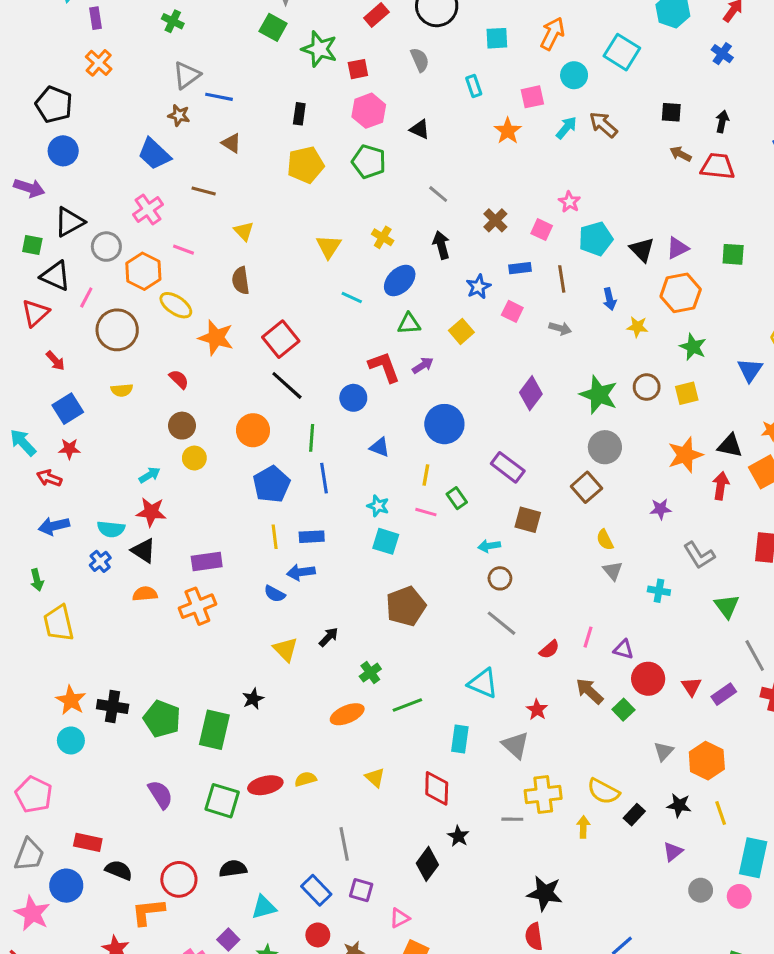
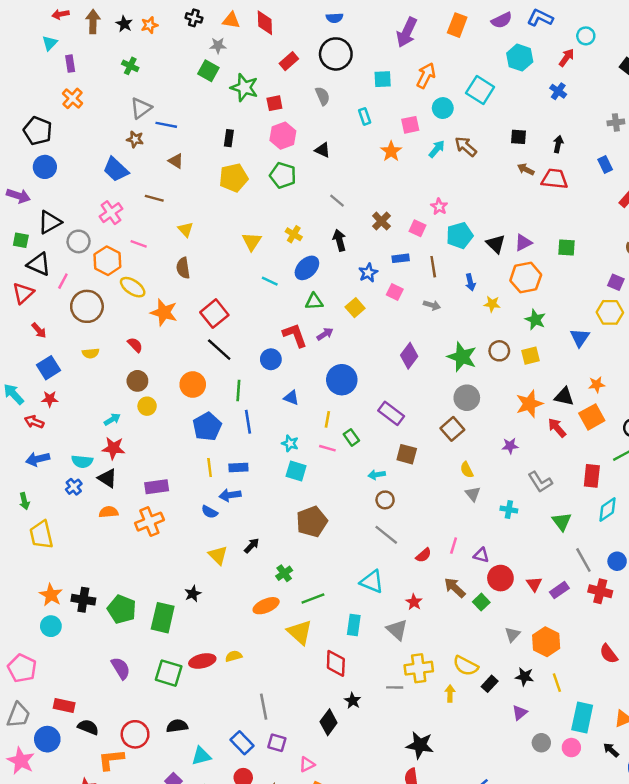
red arrow: (721, 486) -> (557, 428), turned -50
yellow triangle: (375, 778) -> (300, 632), moved, size x1.6

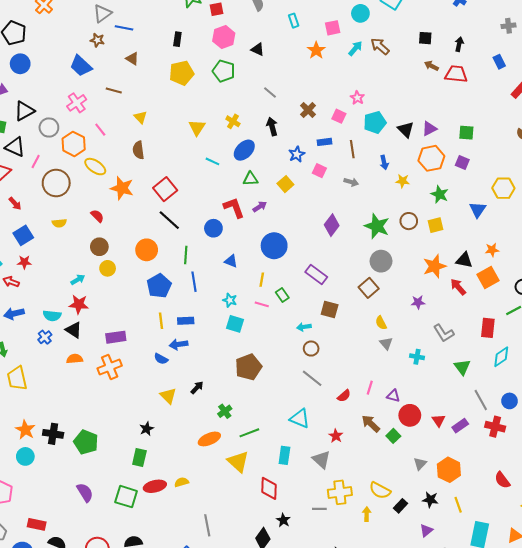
pink line: (139, 244) -> (100, 130), turned 32
purple square: (616, 282) -> (462, 162), moved
green rectangle: (163, 618) -> (139, 457), moved, size x0.7

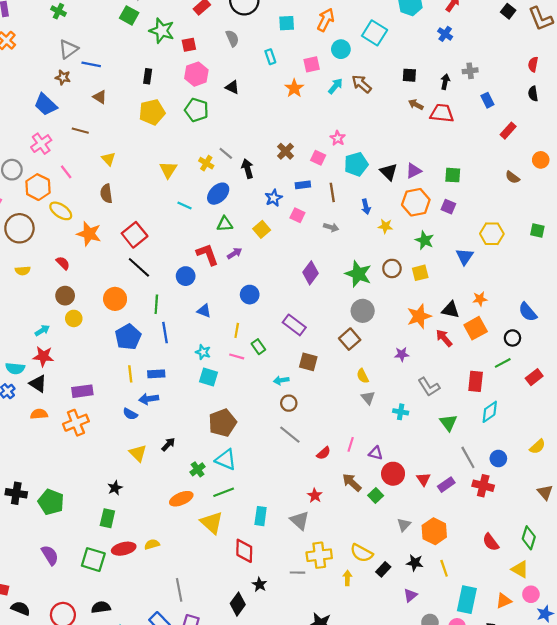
gray cross: (508, 26) -> (470, 71), moved
gray line: (270, 93) -> (226, 153), moved
blue circle: (274, 246) -> (250, 295), size x0.7
cyan triangle: (300, 418) -> (226, 460), moved

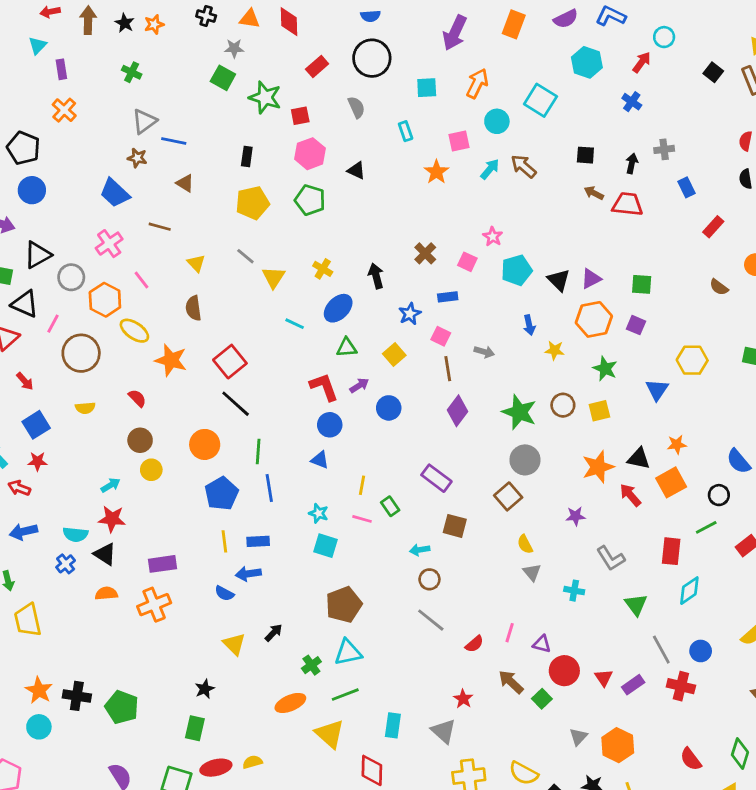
gray line: (226, 153) -> (245, 256), moved
brown line: (332, 192) -> (448, 369), moved
blue circle: (186, 276) -> (330, 425), moved
blue circle: (250, 295) -> (389, 408), moved
cyan triangle: (226, 460) -> (348, 652), turned -35

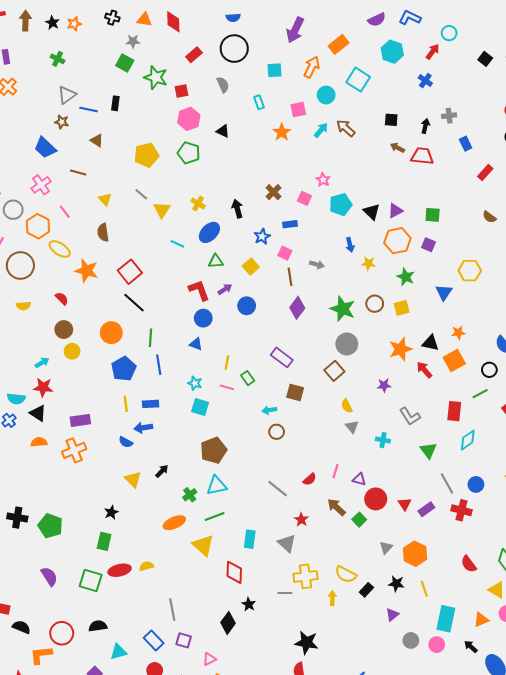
orange rectangle: (514, 24) -> (339, 44), moved, turned 30
black rectangle: (247, 156) -> (115, 103), moved
gray line: (431, 620) -> (278, 489), moved

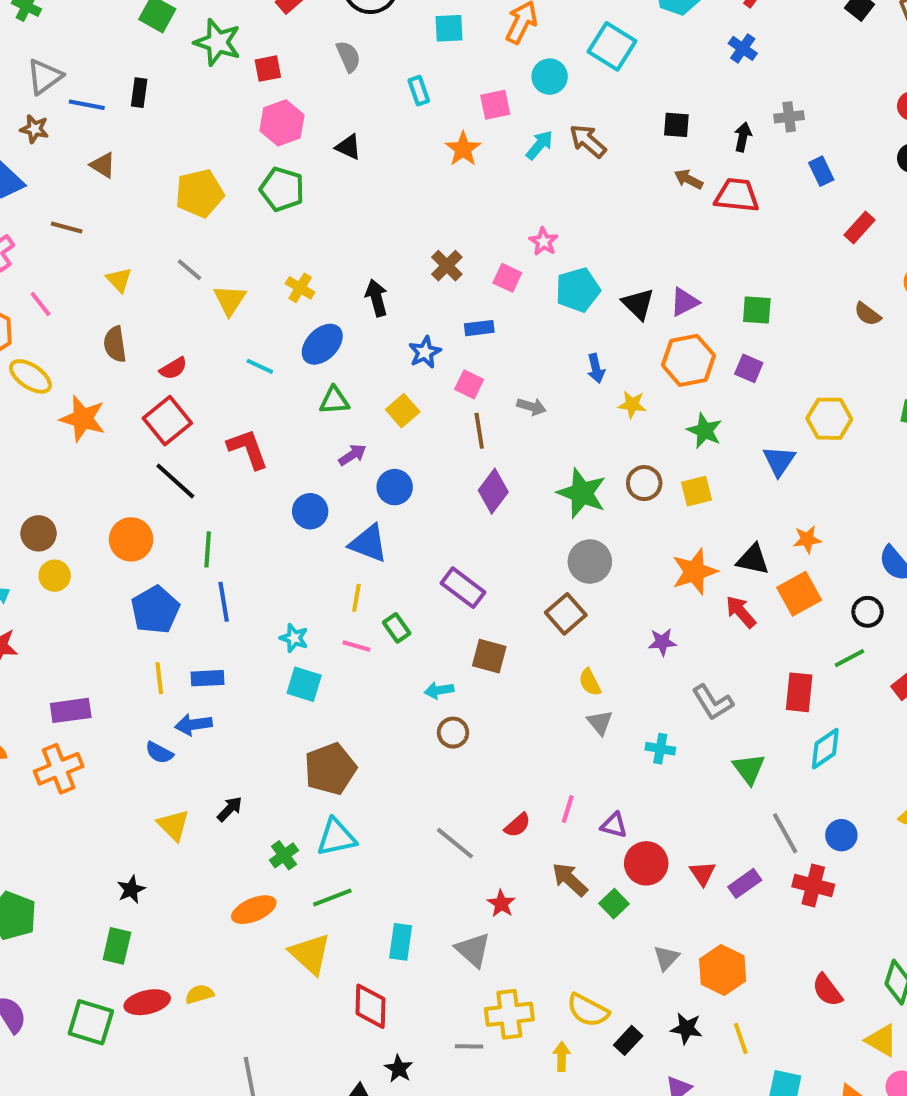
red L-shape: (199, 290) -> (248, 449), moved
red semicircle: (62, 299) -> (173, 368), moved, turned 104
blue triangle: (196, 344) -> (369, 543), moved, size x1.5

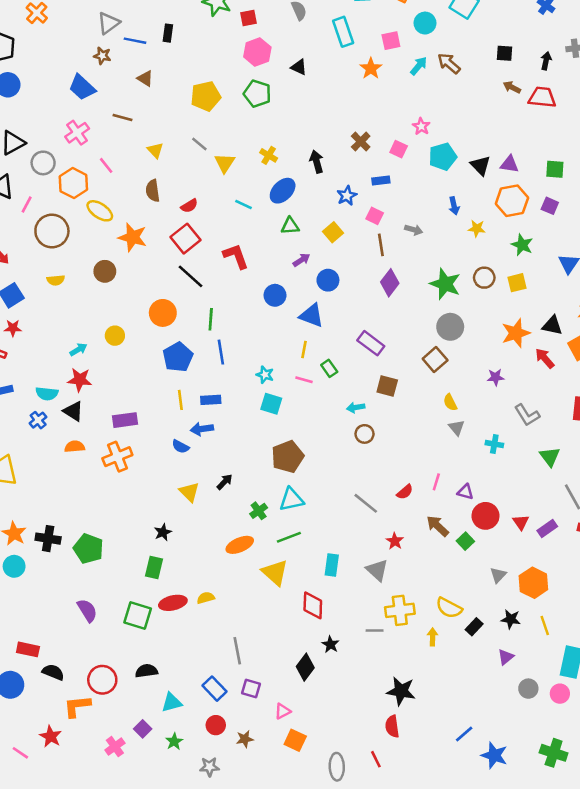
cyan rectangle: (419, 91) -> (343, 32), size x1.6
purple triangle: (684, 302) -> (509, 164), turned 36
brown circle: (39, 533) -> (105, 271), moved

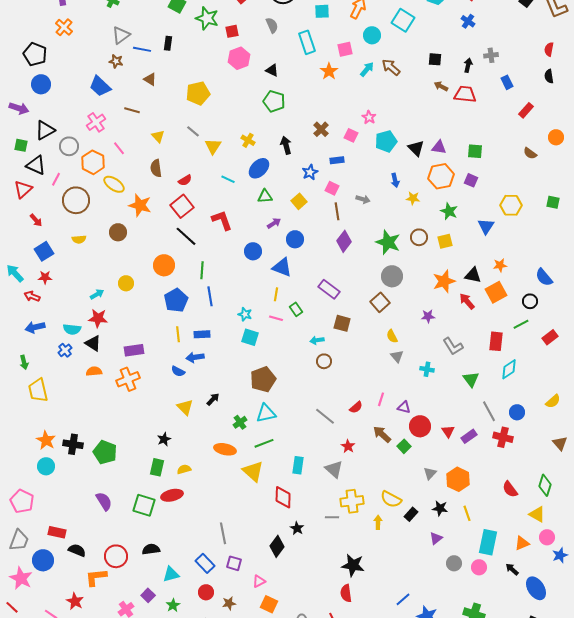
green pentagon: (257, 94) -> (274, 101), moved
orange ellipse: (240, 545) -> (225, 449), turned 35
yellow semicircle: (206, 598) -> (184, 469), moved

